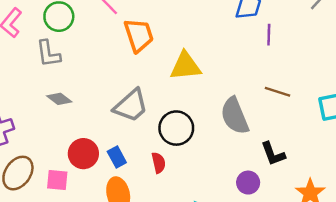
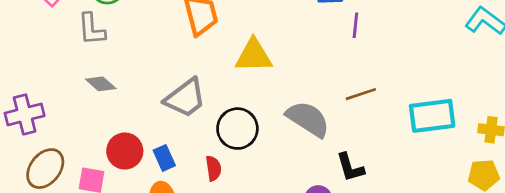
brown line: (277, 92) -> (361, 94), turned -40
gray semicircle: (235, 116) -> (308, 119), turned 141

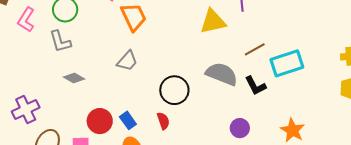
yellow triangle: (254, 56) -> (213, 22), moved
gray trapezoid: (185, 98) -> (127, 61), moved, size x0.7
cyan rectangle: (432, 116) -> (287, 63), moved
black L-shape: (350, 167) -> (255, 86), moved

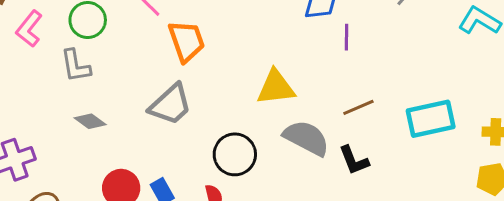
yellow triangle: (213, 22) -> (276, 87), moved
gray trapezoid: (127, 61) -> (170, 105), size x1.4
cyan rectangle: (287, 63) -> (431, 119), moved

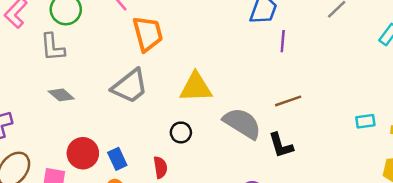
yellow triangle: (276, 87) -> (196, 87), moved
cyan rectangle: (431, 119) -> (365, 121), moved, size x0.5
black circle: (235, 154) -> (181, 132), size x0.6

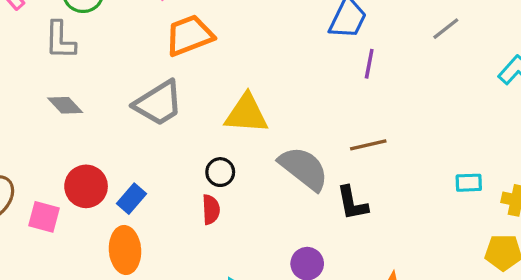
orange trapezoid: (148, 34) -> (189, 35), turned -102
blue rectangle: (117, 159) -> (131, 199), turned 60
red semicircle: (160, 167) -> (211, 209), moved

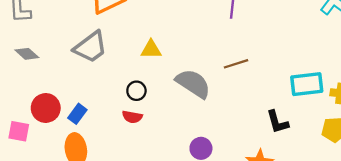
yellow triangle: (246, 114) -> (151, 49), size x0.7
cyan rectangle: (469, 183) -> (307, 84), size x1.8
black L-shape: (352, 203) -> (277, 122), moved
red semicircle: (211, 209) -> (132, 117), turned 108

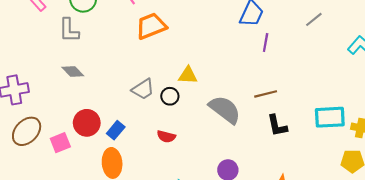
gray trapezoid: (90, 47) -> (143, 89), moved, size x0.7
black circle: (136, 91) -> (170, 96), moved
black L-shape: (277, 122) -> (277, 126), moved
pink square: (19, 131) -> (60, 143), turned -36

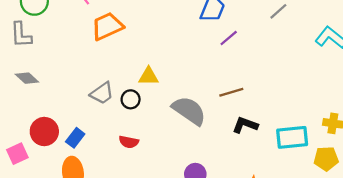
purple line: (266, 42) -> (229, 38), turned 42
cyan rectangle: (330, 117) -> (292, 137), moved
black L-shape: (277, 126) -> (245, 125), turned 125

